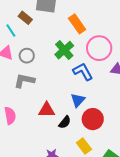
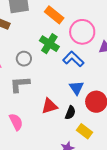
gray circle: (27, 56) -> (24, 59), moved
yellow rectangle: (84, 146) -> (85, 131), moved

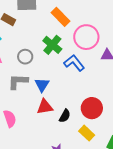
blue triangle: (77, 88) -> (42, 85), moved
yellow rectangle: (85, 131) -> (87, 133), moved

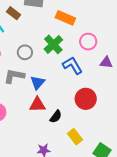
orange rectangle: (60, 17) -> (65, 18), turned -30
pink circle: (86, 37) -> (88, 42), size x0.7
red circle: (92, 108) -> (86, 99), moved

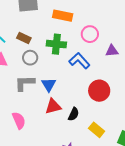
brown rectangle: (14, 13) -> (24, 38), moved
green cross: (53, 44) -> (56, 44), turned -30

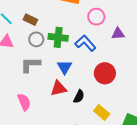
green cross: (56, 44) -> (58, 37), moved
blue triangle: (49, 85) -> (65, 67), moved

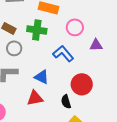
green cross: (58, 37) -> (37, 30), moved
blue triangle: (65, 67) -> (42, 77), turned -35
black semicircle: (79, 97) -> (66, 102), moved, turned 136

